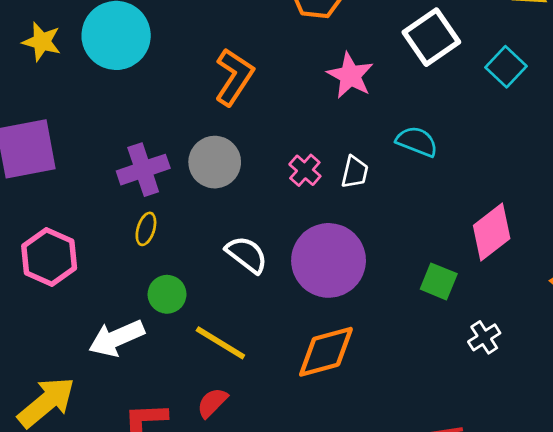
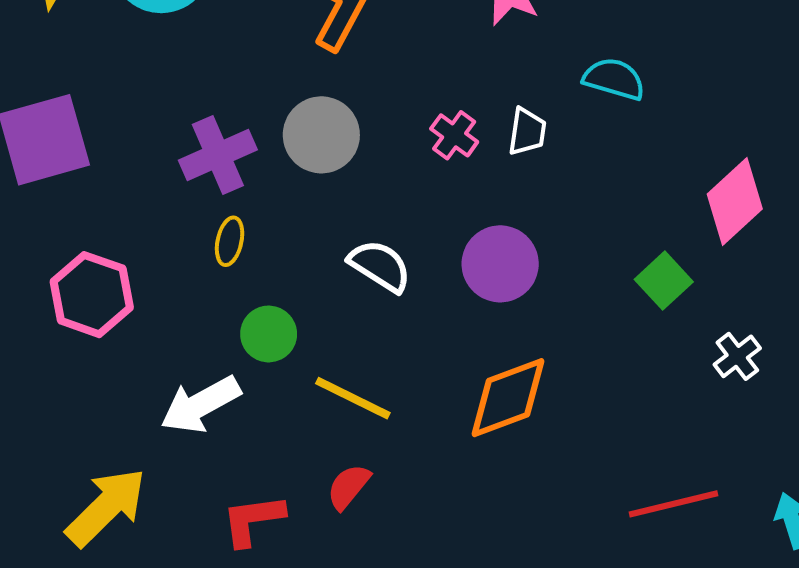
purple circle: (329, 260) -> (500, 264), size x0.7
green square: (439, 281) -> (664, 281), turned 30

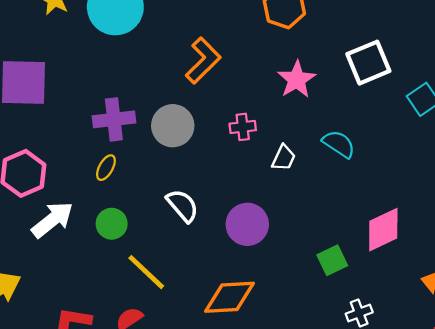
pink cross: (454, 135) -> (243, 127), moved, turned 30
white arrow: (201, 404) -> (52, 220), moved, turned 153

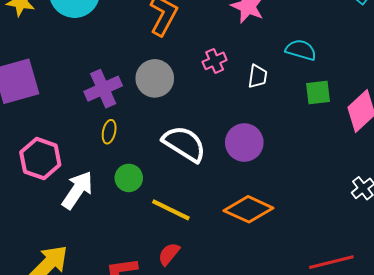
white semicircle: (183, 206) -> (184, 144), size x1.4
green square: (332, 260) -> (318, 92), moved, turned 36
orange diamond: (229, 297) -> (248, 209), turned 45

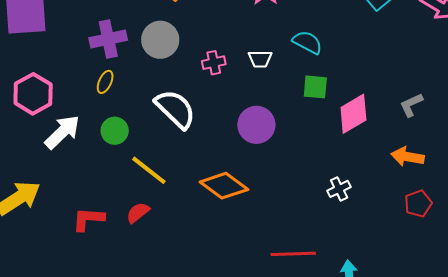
pink cross: (215, 61) -> (214, 63), moved
white trapezoid: (258, 76) -> (260, 59), turned 70
purple circle: (244, 143) -> (256, 125), moved

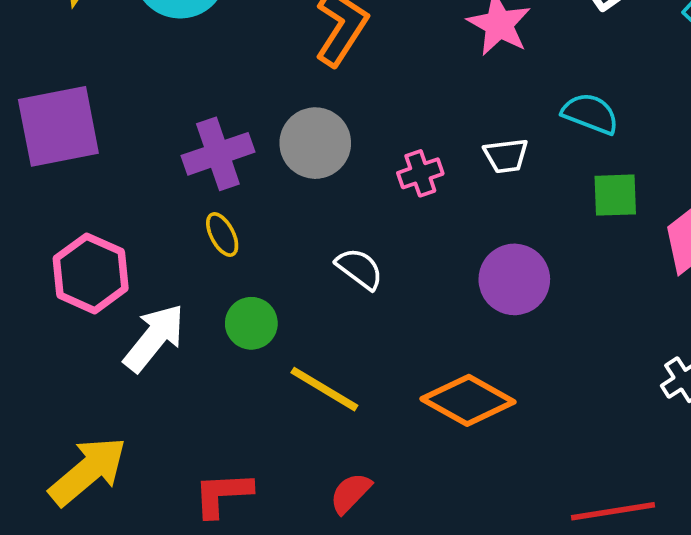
yellow ellipse: (105, 82) -> (222, 235), turned -45
white semicircle: (175, 109) -> (359, 269), size x0.6
red semicircle: (138, 213) -> (351, 493), moved

